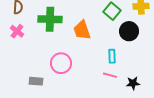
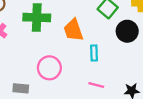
cyan rectangle: (112, 56) -> (94, 53), moved
pink line: (110, 75) -> (96, 85), moved

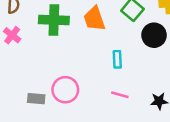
orange trapezoid: (73, 30) -> (94, 19), moved
pink circle: (49, 68) -> (65, 90), moved

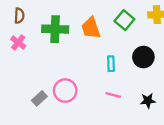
black circle: (154, 35) -> (143, 57), moved
gray rectangle: (36, 99) -> (39, 98), turned -48

